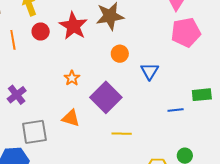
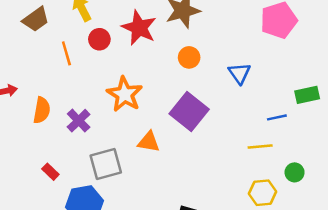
orange circle: (120, 54) -> (189, 57), moved
orange star: (72, 78) -> (125, 94), moved, size x1.8
yellow line: (122, 134) -> (260, 147), moved

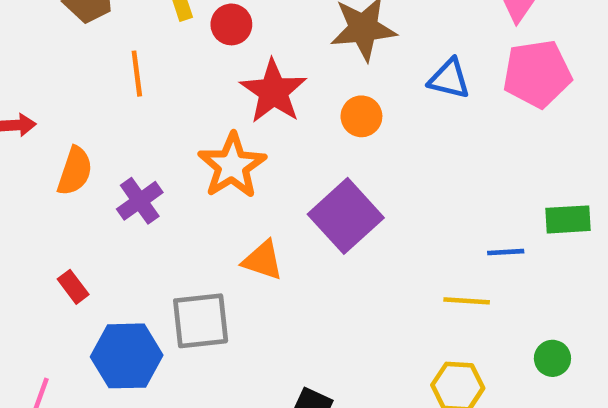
red star: (139, 28) -> (273, 91), moved
red circle: (99, 39) -> (231, 24), moved
blue triangle: (239, 73) -> (449, 79), moved, turned -50
gray square: (106, 164) -> (201, 321), moved
green circle: (295, 172) -> (552, 358), moved

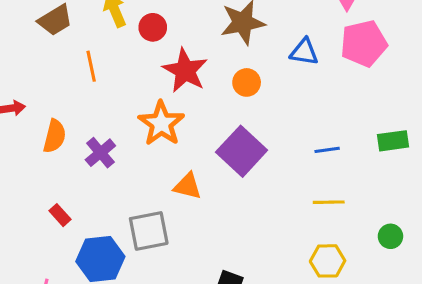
blue line: (506, 252) -> (327, 150), moved

